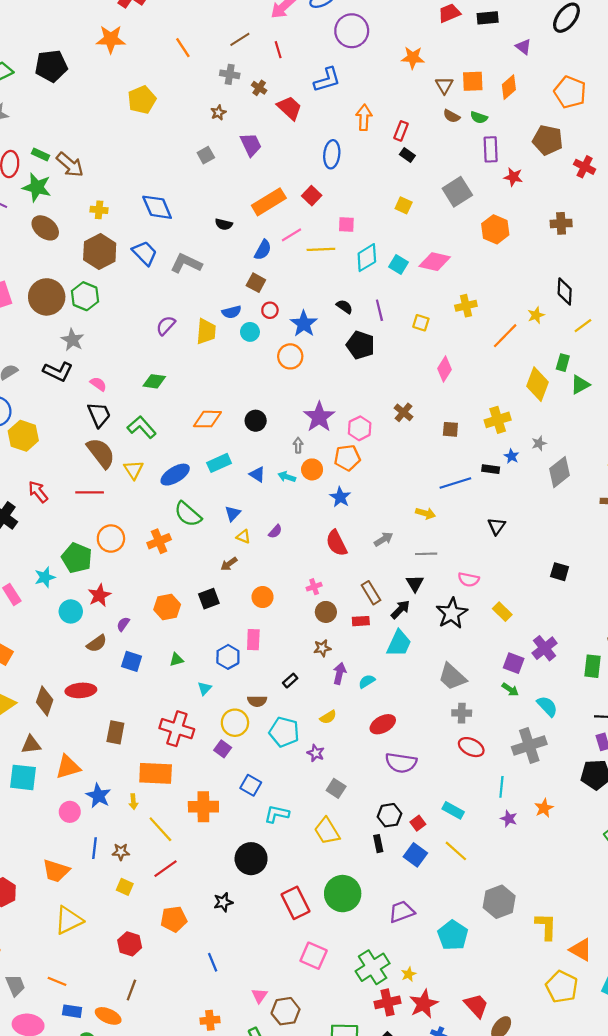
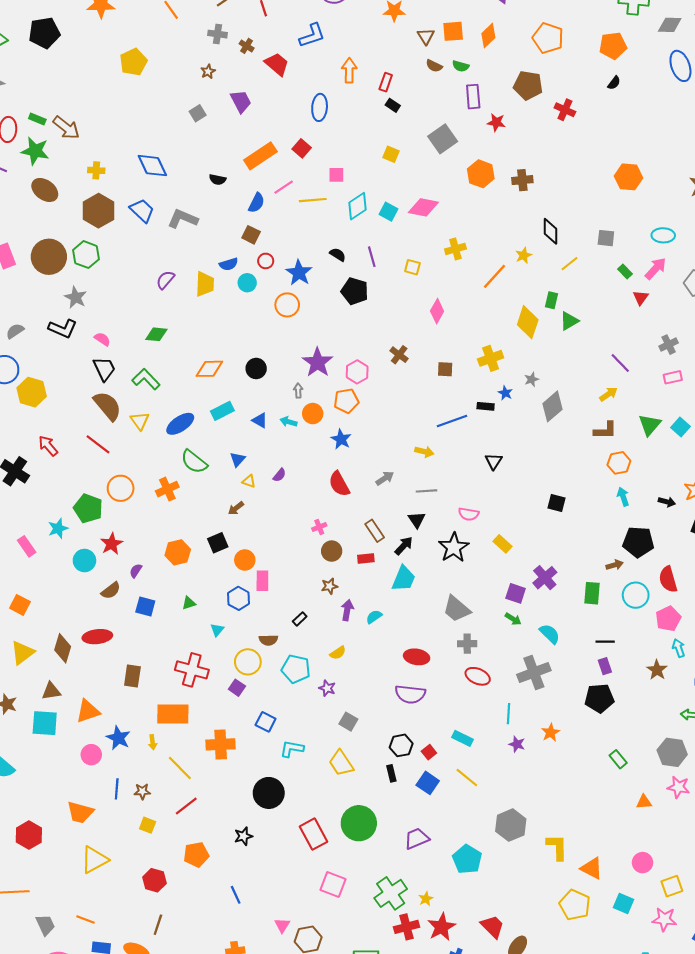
brown cross: (561, 223) -> (522, 180), moved
red line: (90, 492) -> (98, 444), turned 40
orange circle: (263, 597) -> (245, 560), moved
red ellipse: (383, 724) -> (417, 657), moved, turned 40

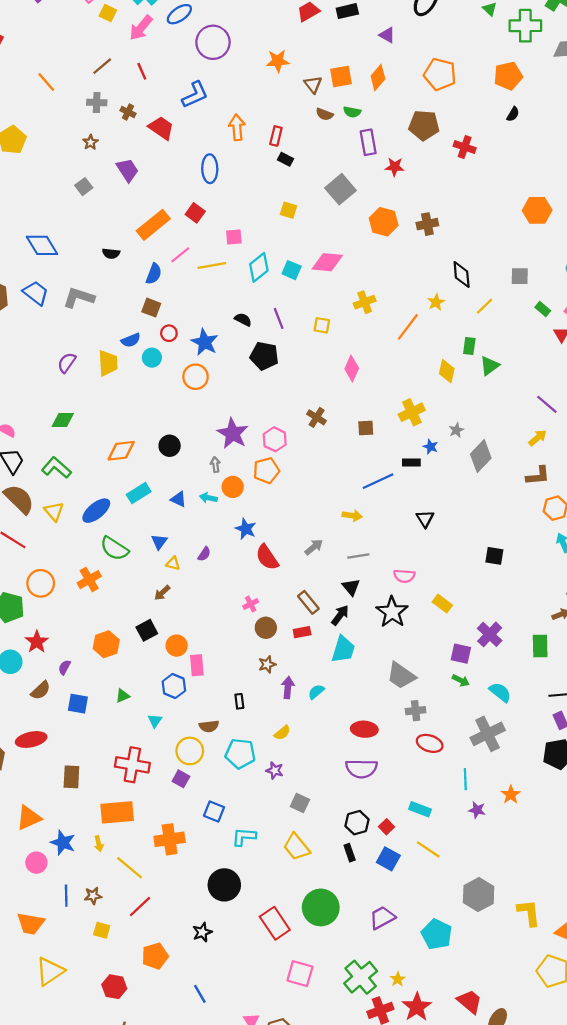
yellow diamond: (528, 322) -> (447, 371), size x0.7
blue star: (341, 439) -> (246, 529), moved
black rectangle: (300, 619) -> (239, 701), turned -48

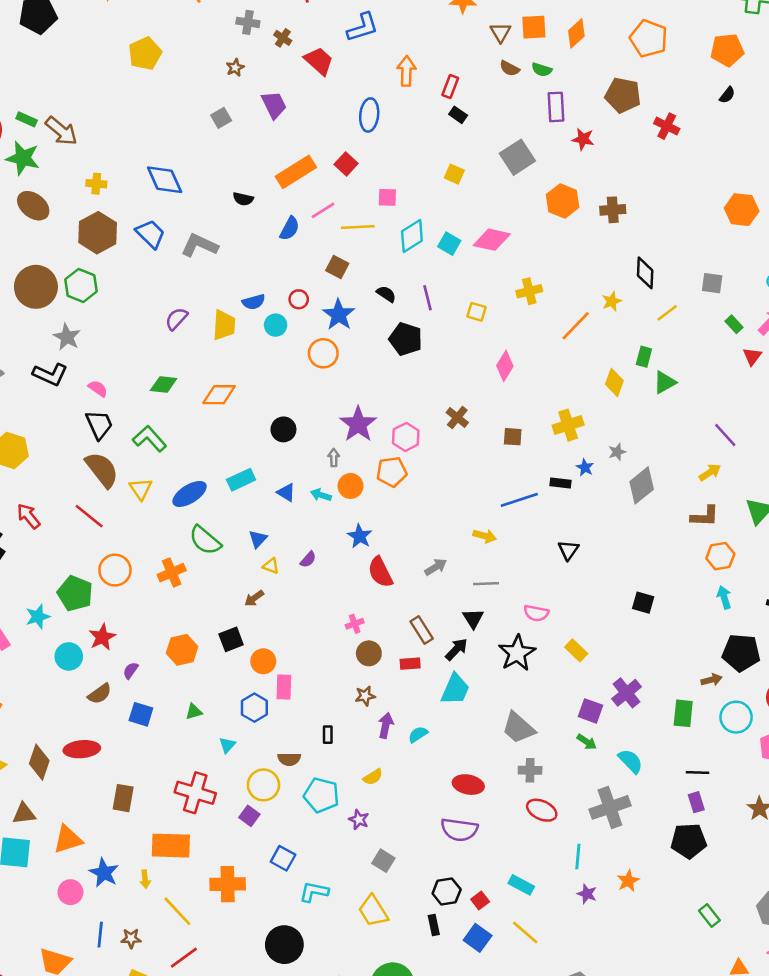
brown square: (151, 308) -> (337, 267), moved
orange diamond: (121, 451) -> (219, 395), moved

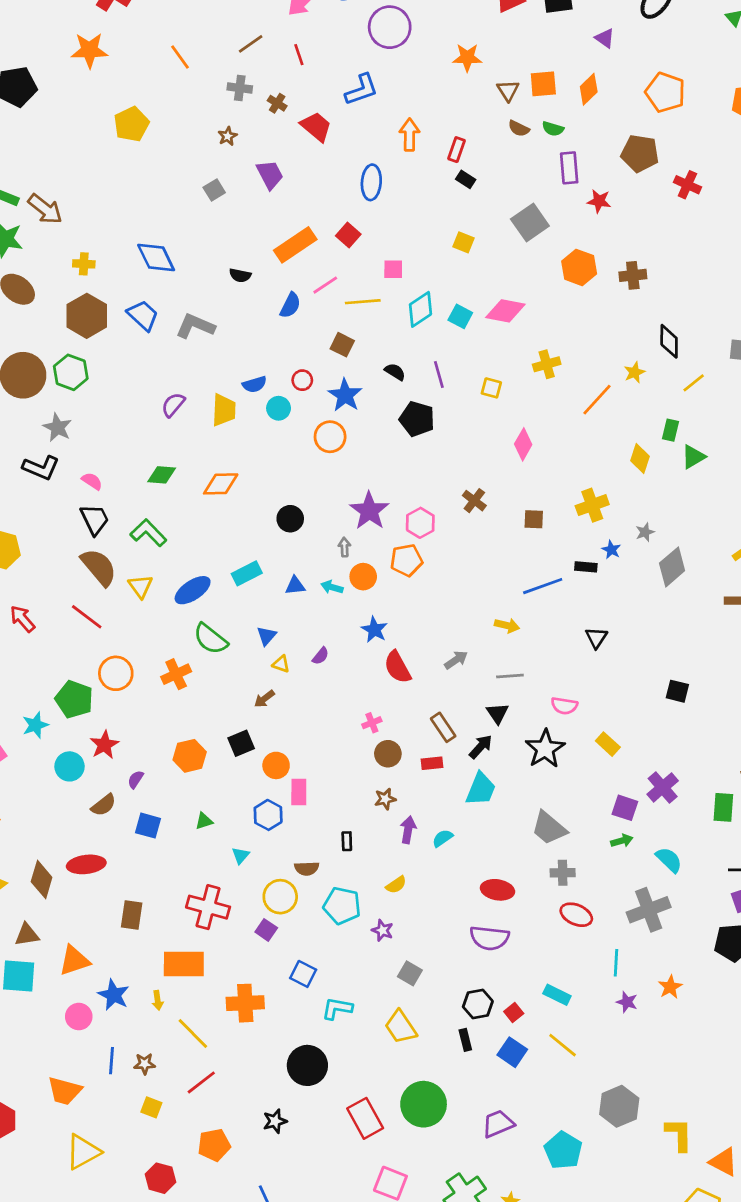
blue triangle: (286, 492) -> (295, 586), turned -36
green arrow: (587, 742) -> (622, 841), turned -48

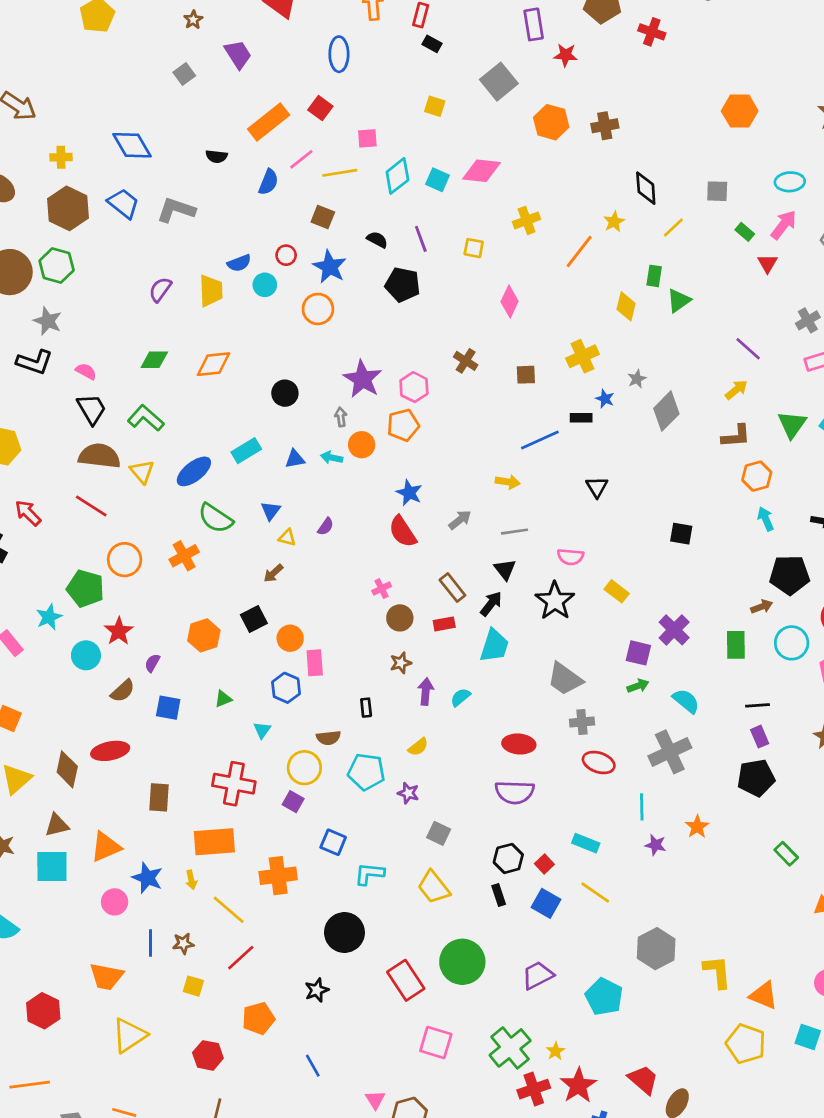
brown semicircle: (99, 567) -> (99, 456), turned -39
blue star: (374, 630) -> (409, 493), moved

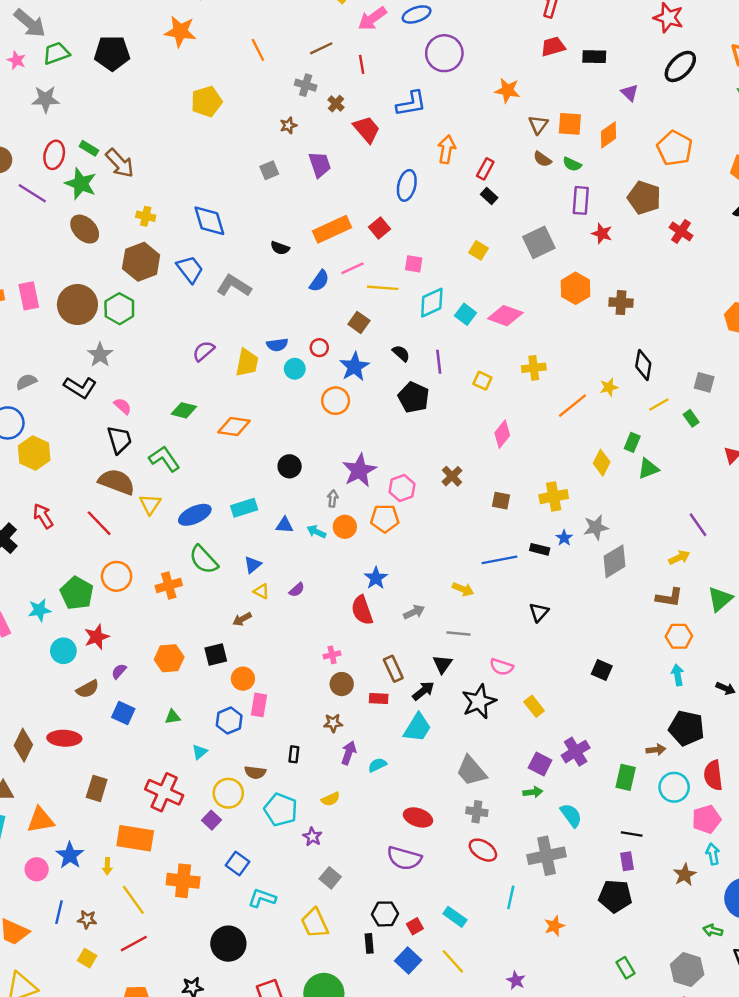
green rectangle: (745, 232) -> (691, 418), moved
gray star: (637, 379) -> (596, 527), size x1.5
purple star: (656, 845) -> (516, 980), moved

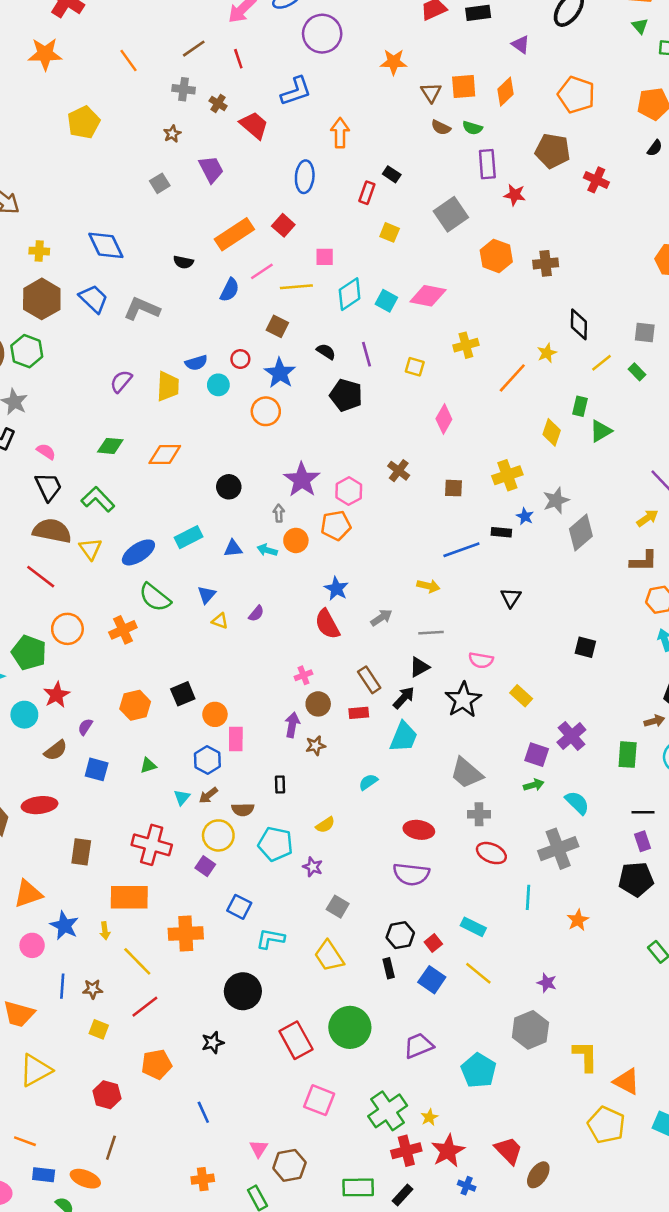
red rectangle: (485, 169) -> (367, 193), moved
brown arrow: (242, 619) -> (208, 795), moved
black triangle: (442, 664) -> (419, 667), turned 35
purple arrow: (349, 753) -> (292, 725), moved

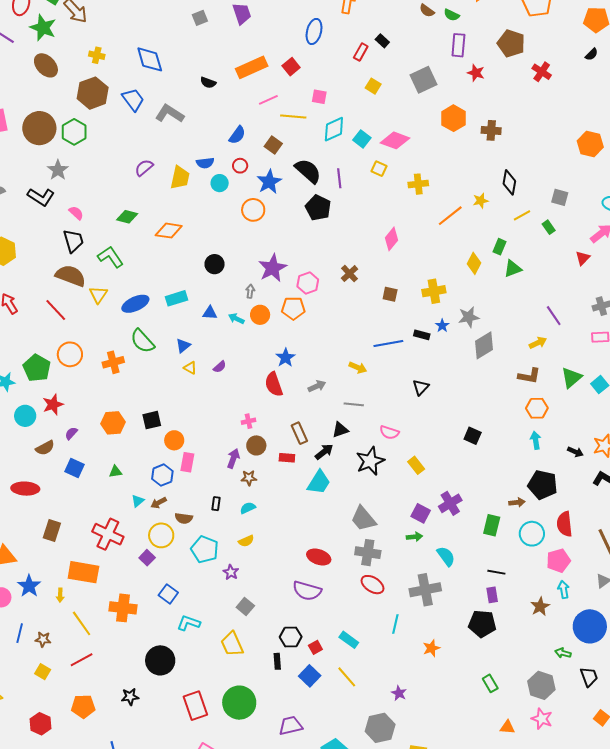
blue semicircle: (230, 290) -> (237, 135), moved
black semicircle: (326, 352) -> (308, 171), size x1.8
yellow square: (415, 367) -> (379, 169), moved
cyan semicircle: (368, 782) -> (248, 508), moved
gray cross: (479, 814) -> (368, 553), size x1.4

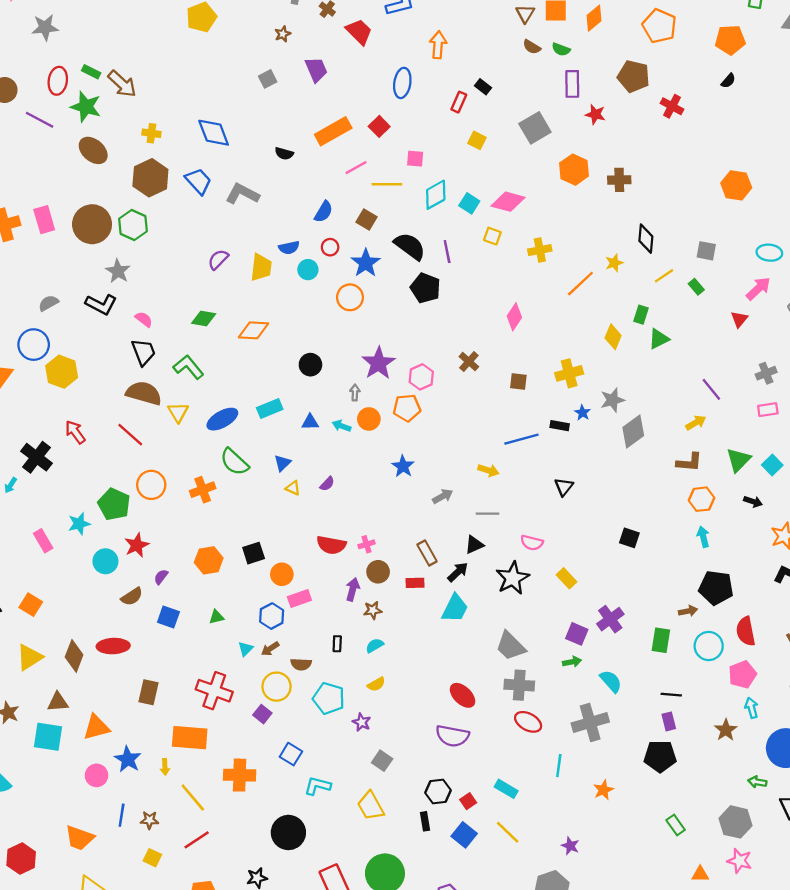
red semicircle: (274, 384) -> (331, 545), moved, turned -55
black arrow: (575, 452) -> (753, 502), moved
pink rectangle: (187, 462) -> (299, 599), turned 66
red ellipse: (319, 557) -> (463, 695), turned 30

